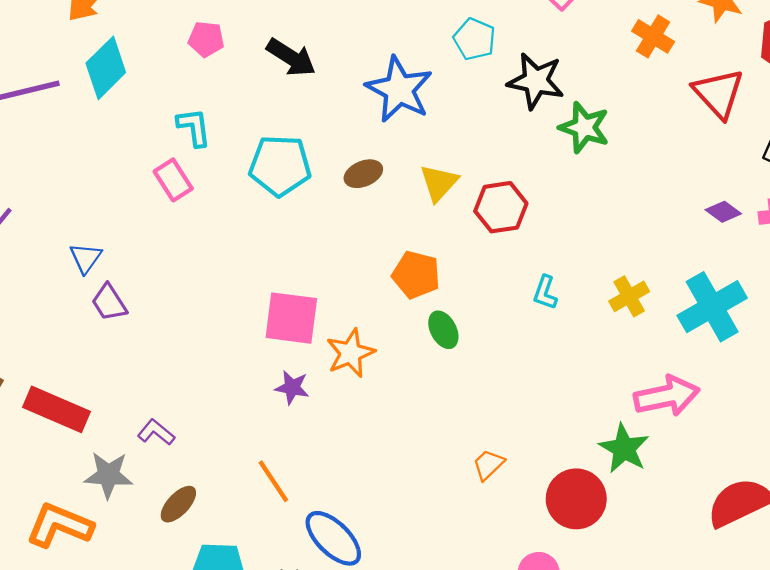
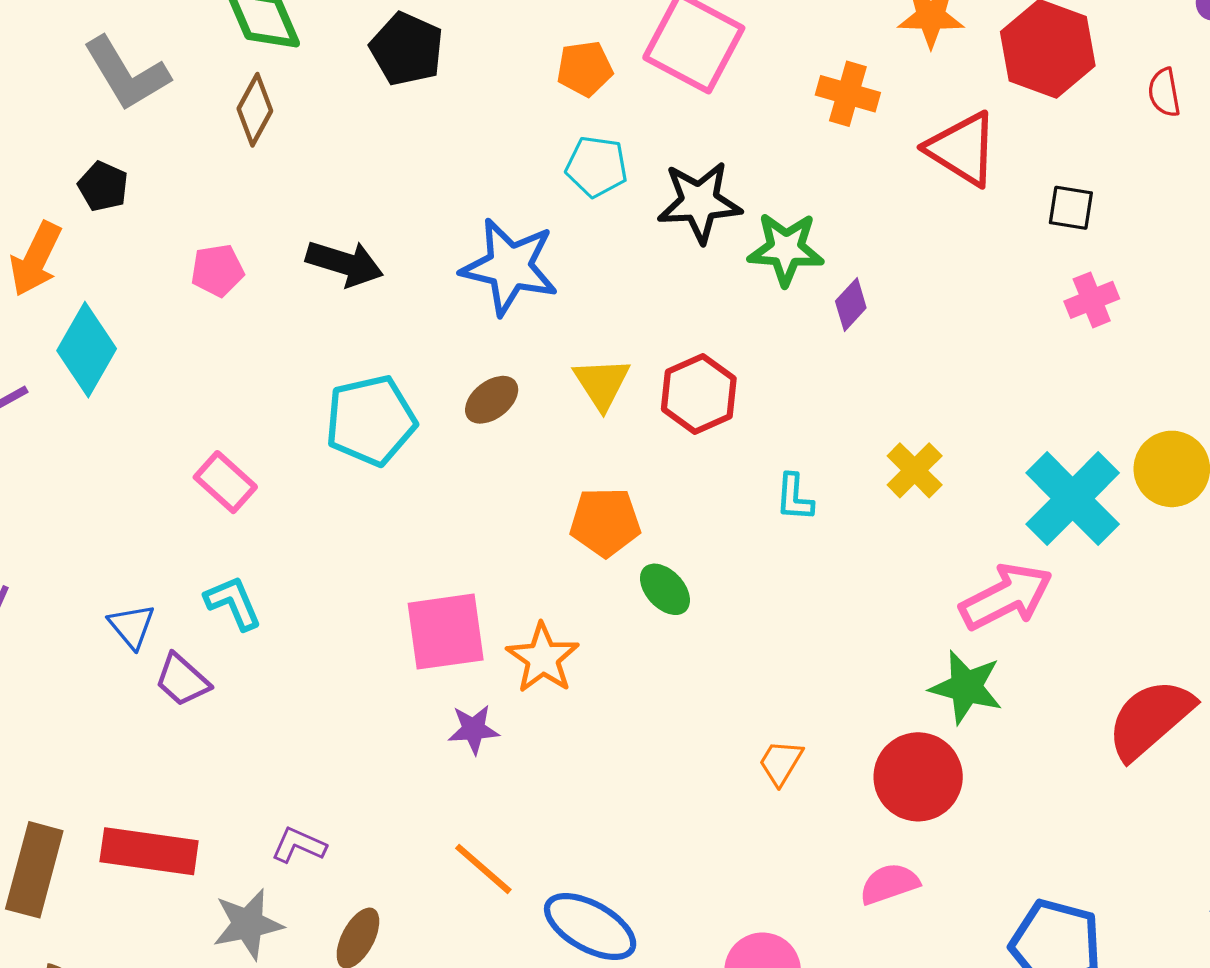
cyan L-shape: (194, 127) -> (233, 603), moved
purple diamond: (723, 212) -> (851, 304), moved, turned -68
cyan cross: (712, 307) -> (1073, 499), moved

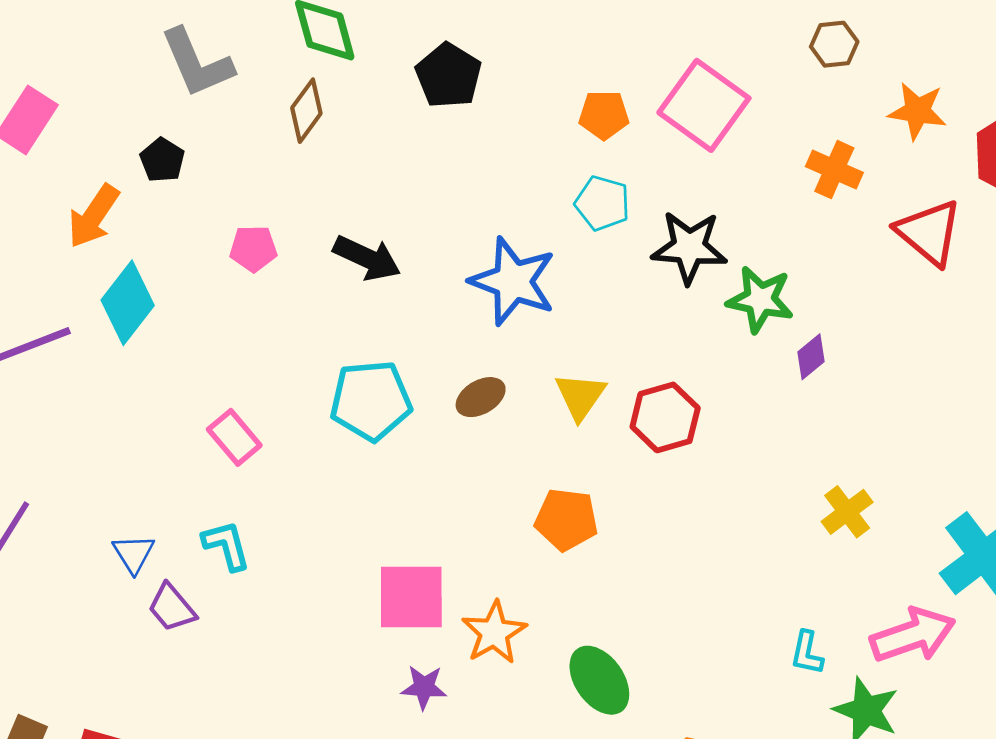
cyan L-shape: (794, 497) -> (807, 653), moved
green ellipse: (665, 589) -> (599, 680), moved, size x1.4

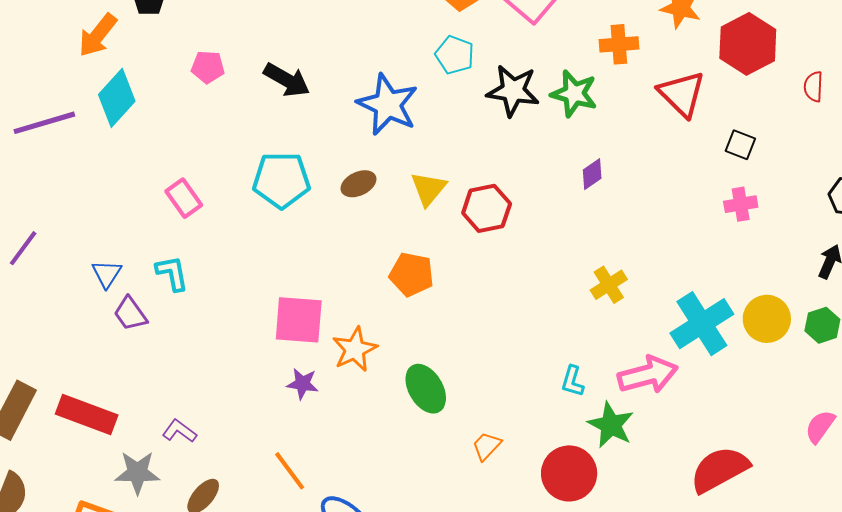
orange cross: (834, 170) -> (619, 44), turned -33
green star: (760, 300) -> (574, 94), moved

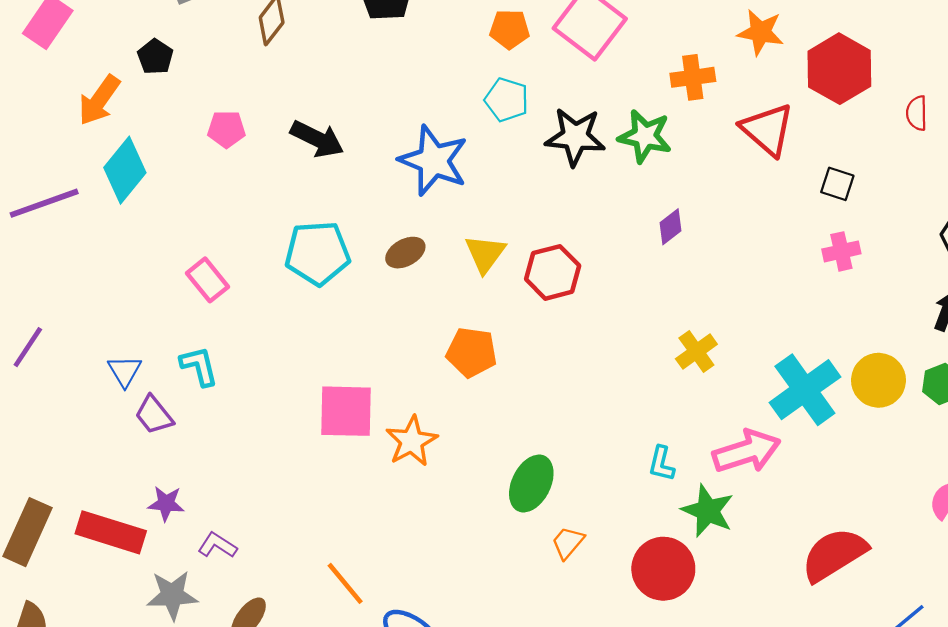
purple star: (303, 384) -> (166, 504), moved
green ellipse: (426, 389) -> (531, 483), moved, turned 60

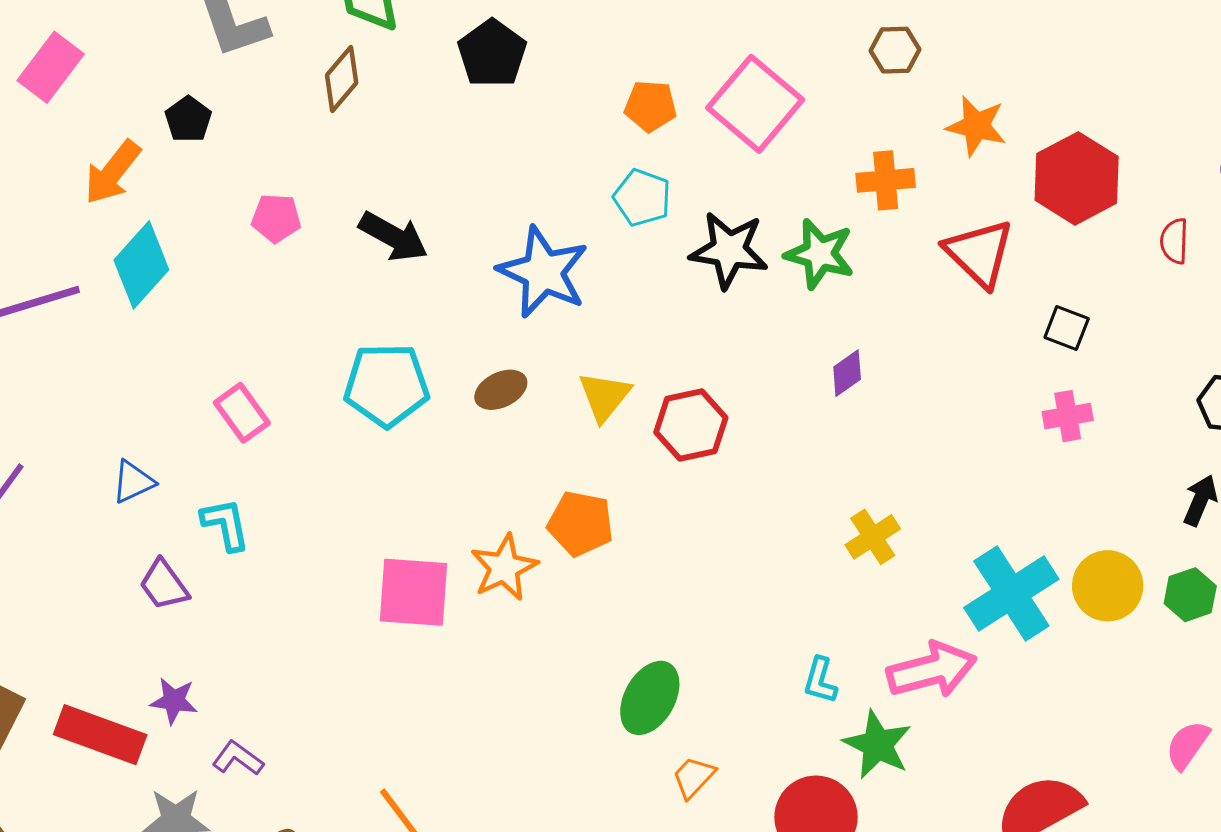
blue triangle: (125, 371) -> (133, 482), moved, turned 33
orange star: (412, 441) -> (504, 568), moved

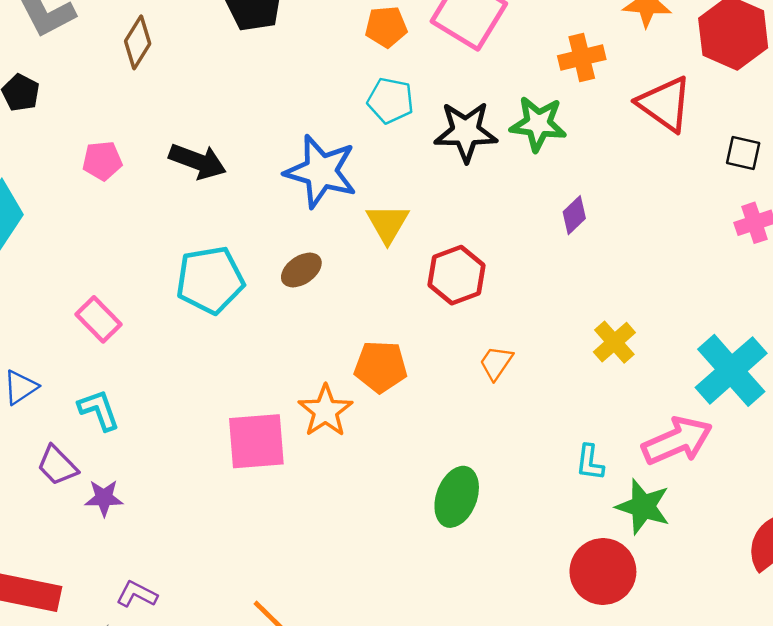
yellow triangle: (605, 396) -> (388, 223), moved
purple star: (174, 701) -> (104, 498), moved
orange trapezoid: (694, 777) -> (496, 363), moved

